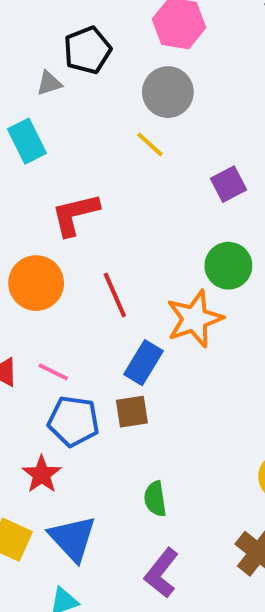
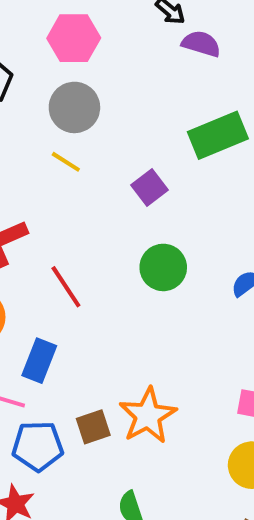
red line: (115, 295) -> (66, 287), moved
orange star: (195, 319) -> (148, 416), moved
blue rectangle: (144, 363) -> (39, 361), moved

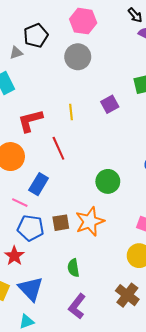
yellow line: (66, 162) -> (71, 112), moved, turned 42
green circle: (163, 267) -> (108, 181), moved

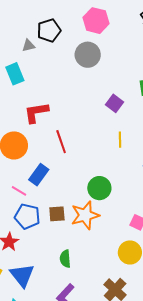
purple square: (110, 104) -> (115, 103), turned -30
yellow line: (71, 112) -> (120, 140), moved
green circle: (108, 181) -> (99, 188), moved

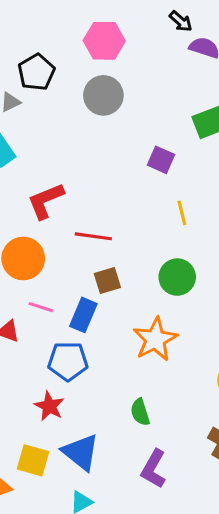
red line: (61, 142) -> (93, 236), turned -50
blue rectangle: (39, 175) -> (83, 315), moved
green circle: (99, 188) -> (177, 277), moved
pink line: (19, 191) -> (41, 307), moved
brown square: (57, 214) -> (107, 280), moved

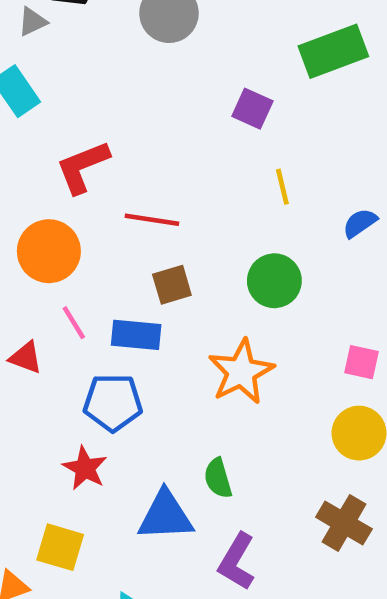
pink line: (41, 307) -> (74, 323), turned 40
blue rectangle: (83, 315) -> (136, 335), turned 72
blue triangle: (81, 452) -> (165, 516), moved, turned -42

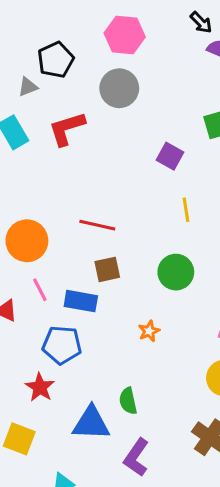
red L-shape: (83, 167) -> (67, 129), moved
orange star: (241, 372) -> (149, 331), size x0.5

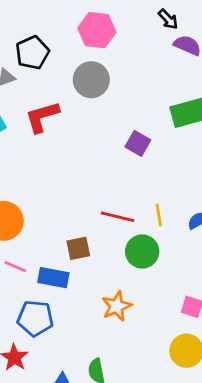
yellow line: (186, 210) -> (159, 215), moved
red line: (97, 225) -> (118, 217), moved
pink line: (40, 290) -> (15, 267), turned -40
orange star: (149, 331) -> (117, 306), size x1.5

